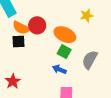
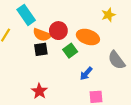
green square: (64, 52) -> (70, 51), moved, turned 32
gray semicircle: (90, 60) -> (117, 60), turned -60
blue arrow: (59, 69) -> (86, 74), turned -64

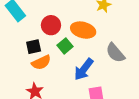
orange semicircle: (42, 35) -> (41, 62), moved, turned -42
blue arrow: (86, 74) -> (84, 69), size x1.5

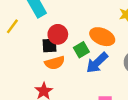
red circle: (51, 25) -> (58, 34), moved
blue arrow: (84, 69) -> (97, 63), moved

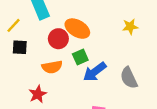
orange ellipse: (102, 37) -> (77, 29), moved
black square: (50, 46) -> (20, 47), moved

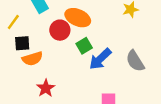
orange semicircle: (52, 67) -> (32, 59), moved

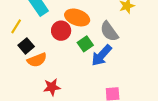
black square: (22, 43) -> (26, 46), turned -32
gray semicircle: (135, 61) -> (109, 31), moved
red star: (46, 88) -> (52, 87), turned 30

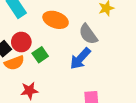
red circle: (61, 31) -> (21, 42), moved
green square: (85, 44) -> (40, 55), moved

